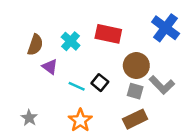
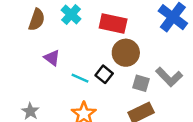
cyan cross: (71, 41) -> (71, 15), moved
brown semicircle: (35, 45) -> (37, 20), moved
brown circle: (136, 66) -> (126, 53), moved

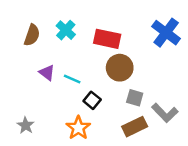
black square: (104, 74) -> (92, 100), moved
gray L-shape: (169, 77) -> (165, 113), moved
cyan line: (80, 78) -> (72, 79), moved

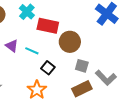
red rectangle: (107, 39) -> (48, 26), moved

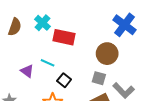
brown circle: (70, 42) -> (107, 54), moved
purple triangle: (12, 46) -> (27, 71), moved

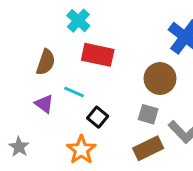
cyan cross: (42, 23) -> (78, 21), moved
brown semicircle: (15, 27) -> (46, 62), moved

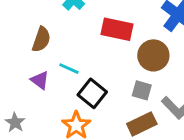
red rectangle: (98, 55) -> (117, 29), moved
black square: (98, 117) -> (92, 93), size x1.4

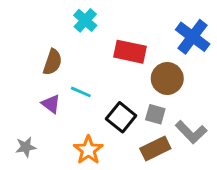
black square: (92, 93) -> (121, 117), moved
gray star: (15, 122) -> (26, 147), turned 30

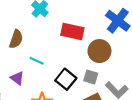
purple triangle: (51, 104) -> (17, 78), moved

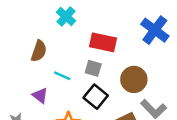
brown circle: (99, 51) -> (134, 79), moved
gray square: (91, 77) -> (93, 68), moved

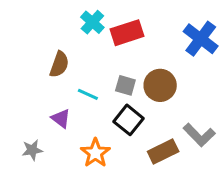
red rectangle: (103, 42) -> (127, 33), moved, turned -30
brown circle: (134, 79) -> (160, 85), moved

